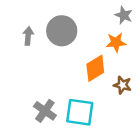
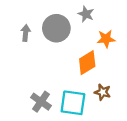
gray star: (124, 15) -> (86, 14), moved
brown star: (122, 85) -> (103, 92), moved

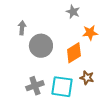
gray circle: (56, 28) -> (41, 46), moved
gray cross: (41, 102) -> (35, 86), turned 36

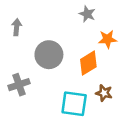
gray arrow: (22, 28) -> (17, 27), moved
gray cross: (35, 86) -> (19, 85), moved

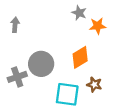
orange star: (108, 39) -> (98, 26), moved
gray circle: (49, 55) -> (41, 64), moved

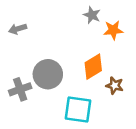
gray arrow: (15, 25) -> (18, 29), turned -112
brown star: (94, 85) -> (115, 86), moved

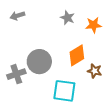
gray star: (92, 15) -> (67, 18), moved
gray arrow: (18, 29) -> (17, 16), moved

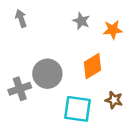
gray arrow: (17, 16) -> (21, 18), turned 88
brown star: (95, 71) -> (114, 100), moved

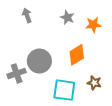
gray arrow: (21, 18) -> (27, 15), moved

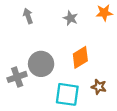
orange star: (93, 25) -> (104, 13), moved

